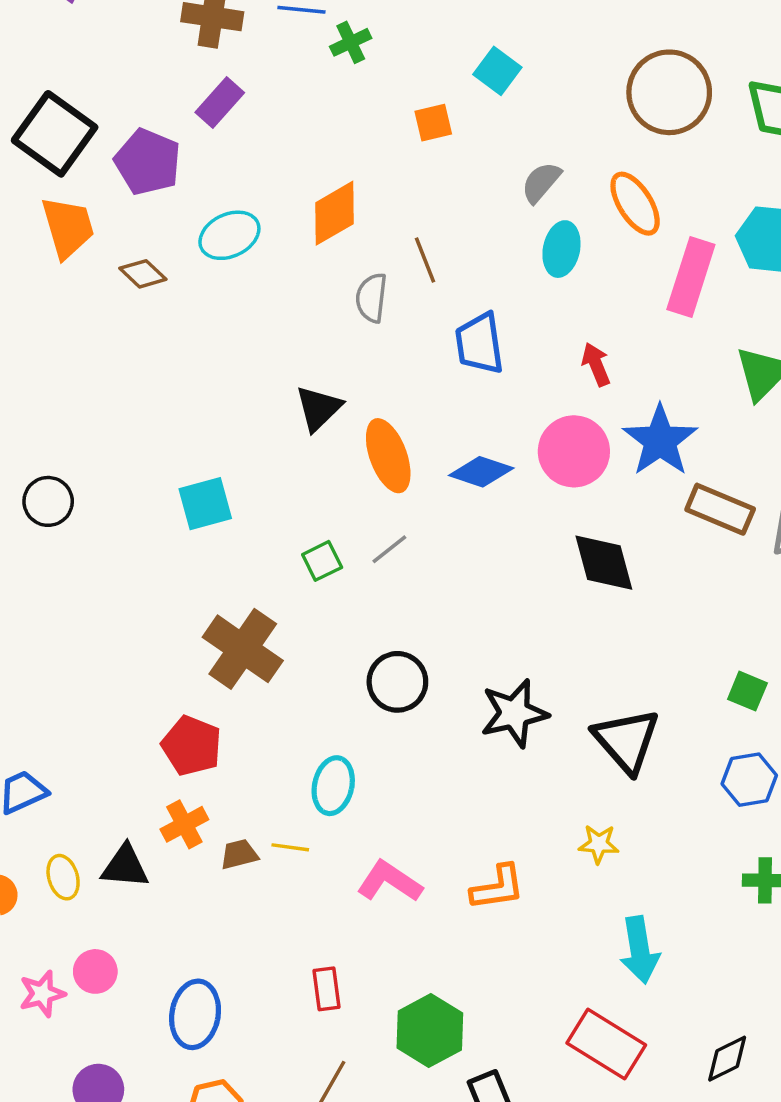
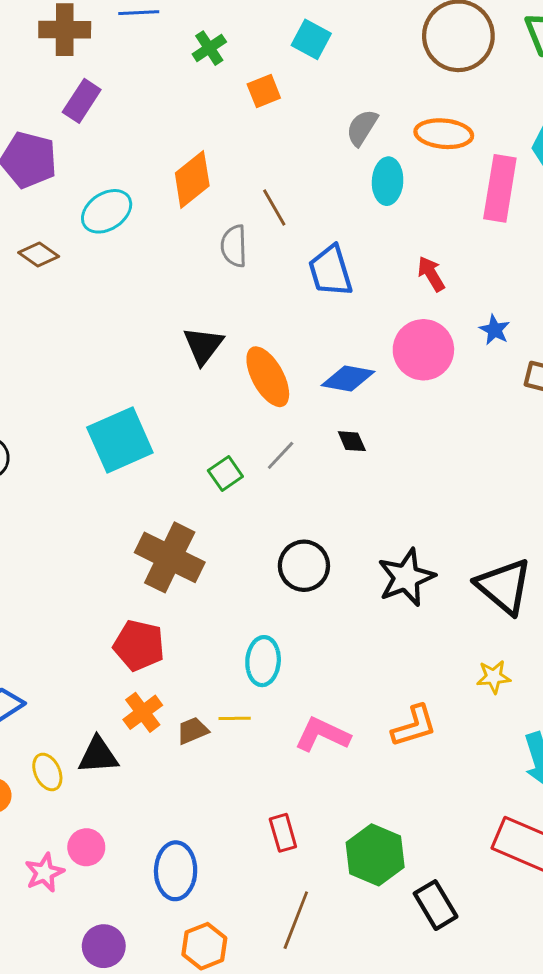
green cross: (351, 42) -> (209, 48), moved
orange ellipse: (635, 204) -> (444, 134), turned -44
blue star: (660, 441) -> (495, 330), size x0.5
cyan square: (205, 504) -> (120, 440), size x1.4
black diamond: (604, 563) -> (352, 441), moved, size x0.5

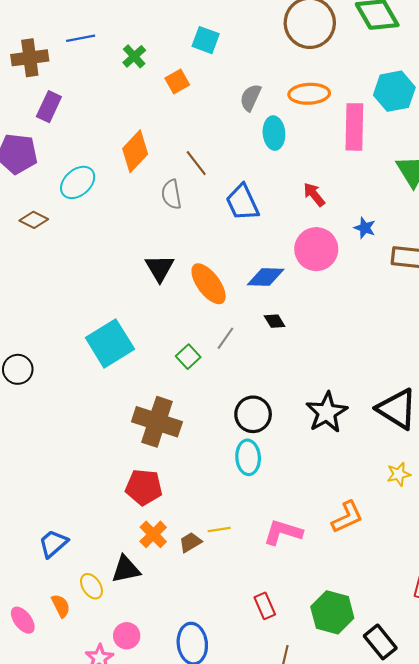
cyan ellipse: (263, 661) -> (248, 457), moved

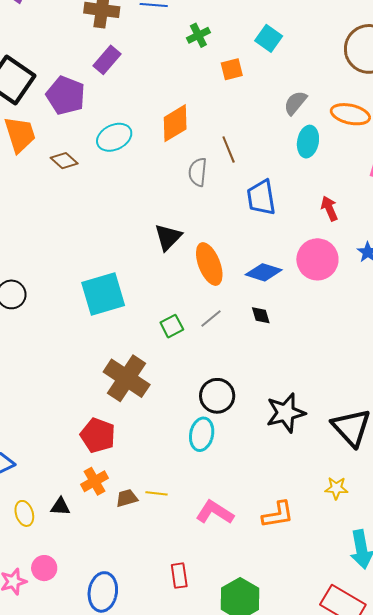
black triangle: (126, 569) -> (60, 507), size x0.7

